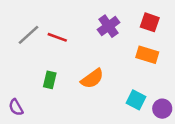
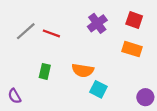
orange semicircle: (92, 79) -> (83, 70), turned 45
cyan square: (136, 100) -> (98, 89), moved

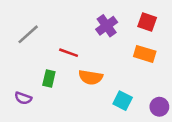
red line: (51, 33) -> (69, 53), moved
cyan square: (98, 89) -> (123, 101), moved
purple semicircle: (15, 96) -> (23, 98), moved, turned -40

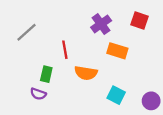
red line: (69, 53) -> (65, 50), turned 60
orange rectangle: (145, 54) -> (117, 51), moved
purple semicircle: (23, 98) -> (38, 94), moved

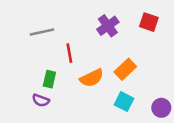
gray line: (27, 32) -> (42, 32), moved, turned 30
orange rectangle: (117, 51) -> (125, 69), moved, turned -60
orange semicircle: (86, 73) -> (92, 78), turned -35

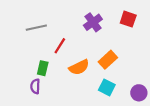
red line: (69, 53) -> (60, 46), turned 42
purple semicircle: (41, 100) -> (35, 86), turned 72

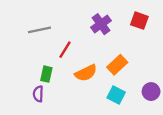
purple circle: (139, 93) -> (151, 92), moved

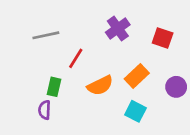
red square: (139, 21) -> (163, 38), moved
purple circle: (151, 92) -> (176, 87), moved

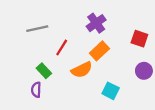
red square: (163, 38) -> (139, 39), moved
orange rectangle: (137, 76) -> (99, 51), moved
green rectangle: (54, 87) -> (44, 71), turned -56

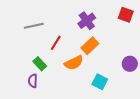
red square: (139, 39) -> (126, 15), moved

